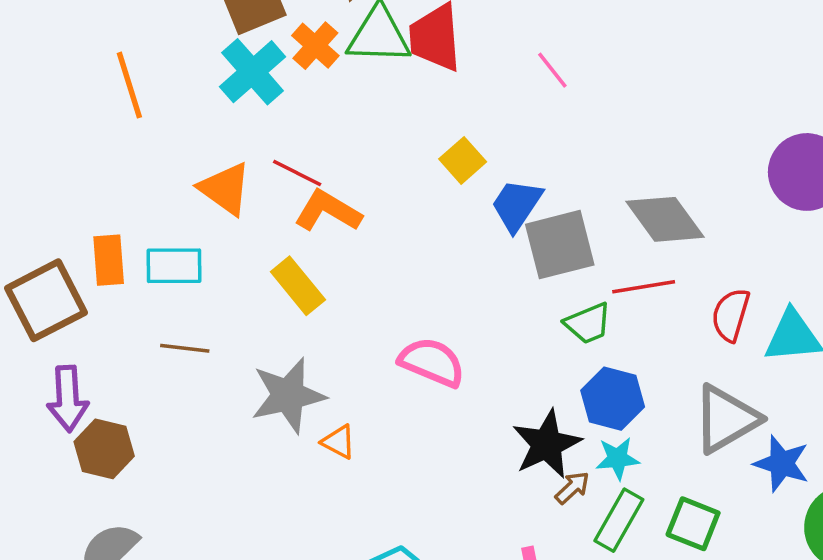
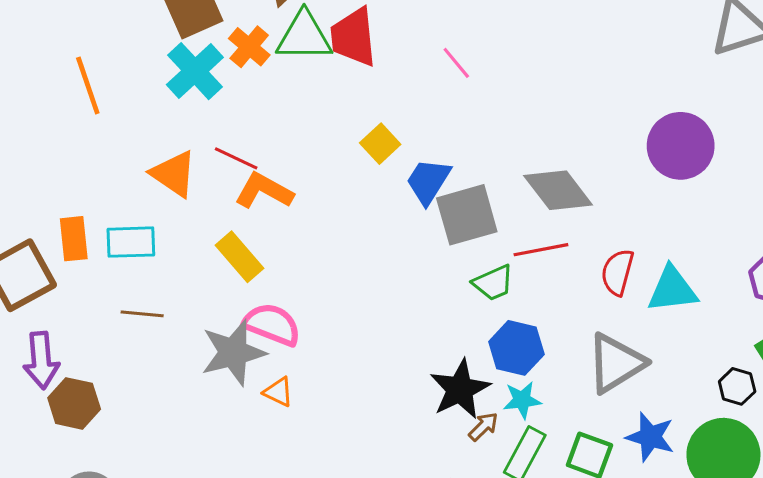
pink semicircle: (432, 362) -> (272, 324), moved
blue star: (782, 464) -> (650, 437), moved

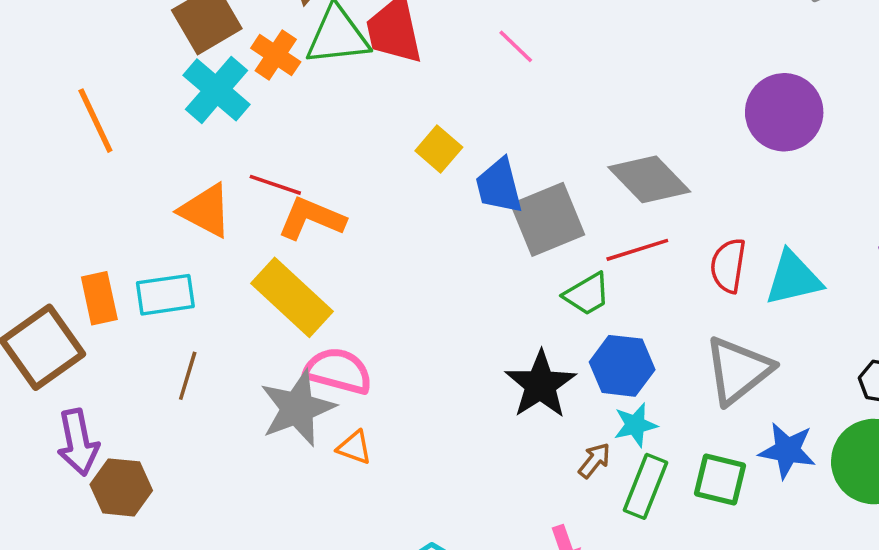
blue trapezoid: (428, 181) -> (499, 186), turned -40
yellow rectangle: (239, 257) -> (292, 297), size x1.4
brown line: (142, 314) -> (188, 376), turned -72
black star: (460, 389) -> (540, 385), moved

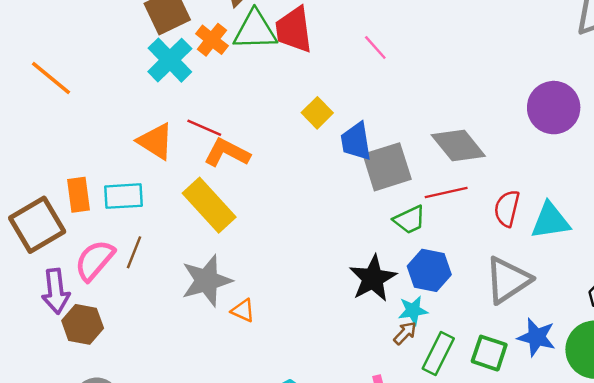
orange line: (95, 121) -> (51, 78), moved, turned -30
pink semicircle: (338, 371) -> (95, 260), moved, turned -69
cyan star: (635, 425) -> (413, 310), moved

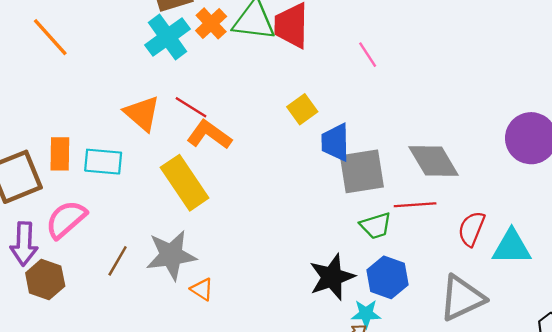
brown line: (134, 252) -> (118, 261), moved

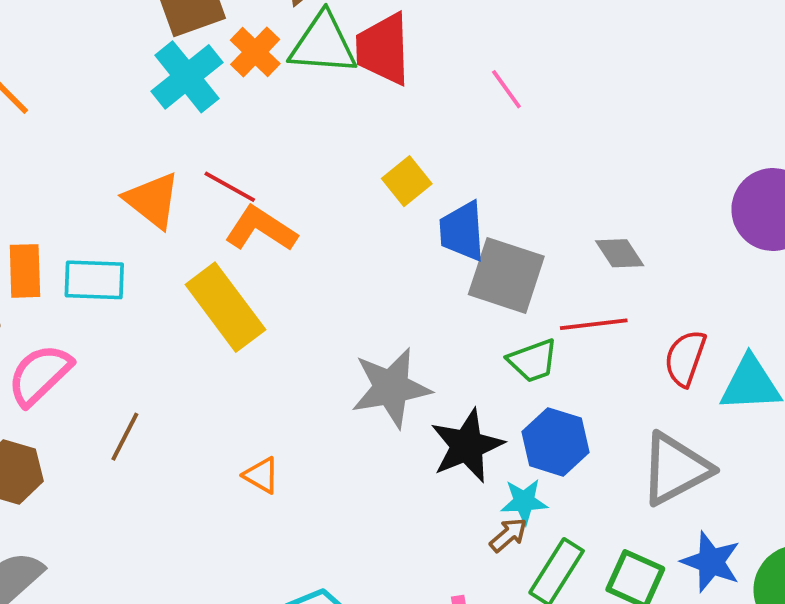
gray diamond: (434, 161) -> (620, 253), size x0.6
gray square: (362, 171) -> (506, 275), turned 30
gray star: (171, 255) -> (391, 388), moved

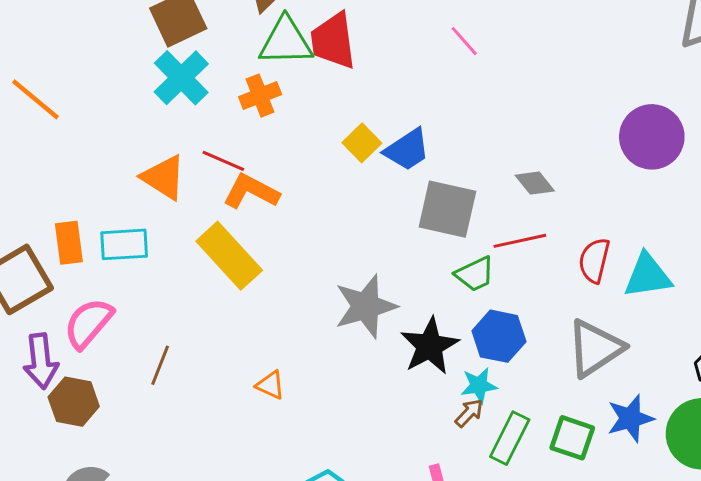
orange cross: (255, 52) -> (260, 96), moved, turned 30
pink line: (506, 89) -> (464, 41), moved
blue trapezoid: (462, 231) -> (407, 150), moved, turned -114
blue star: (711, 562) -> (630, 418), turned -30

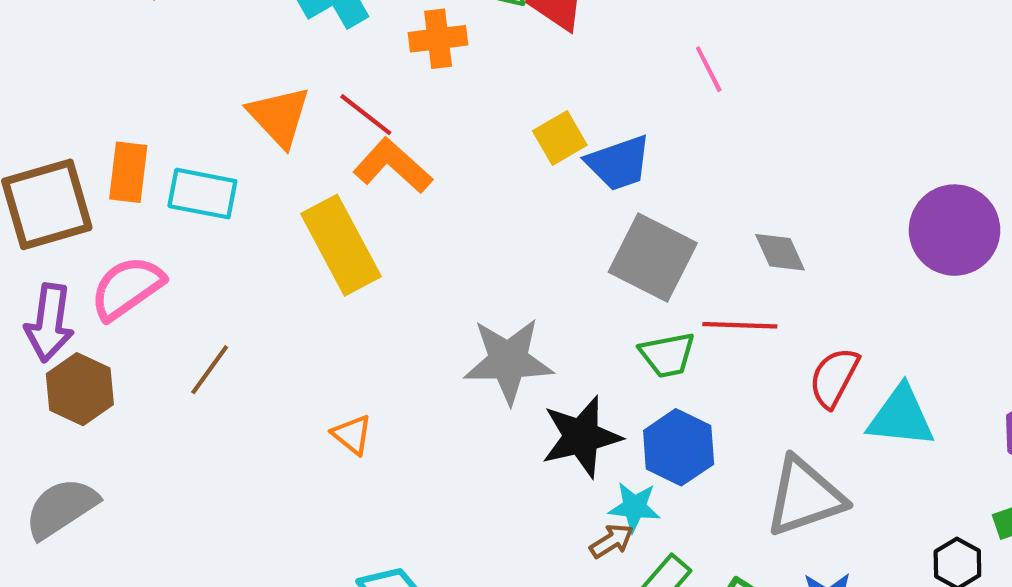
pink line: (464, 41) -> (709, 69), moved

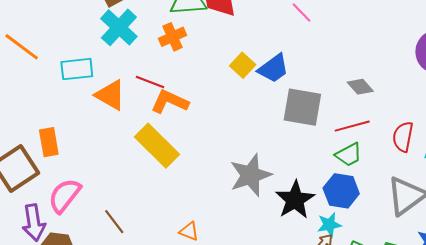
cyan rectangle: (202, 194) -> (77, 69), moved
green trapezoid: (667, 355) -> (349, 155), moved
brown line: (210, 370) -> (114, 222), turned -56

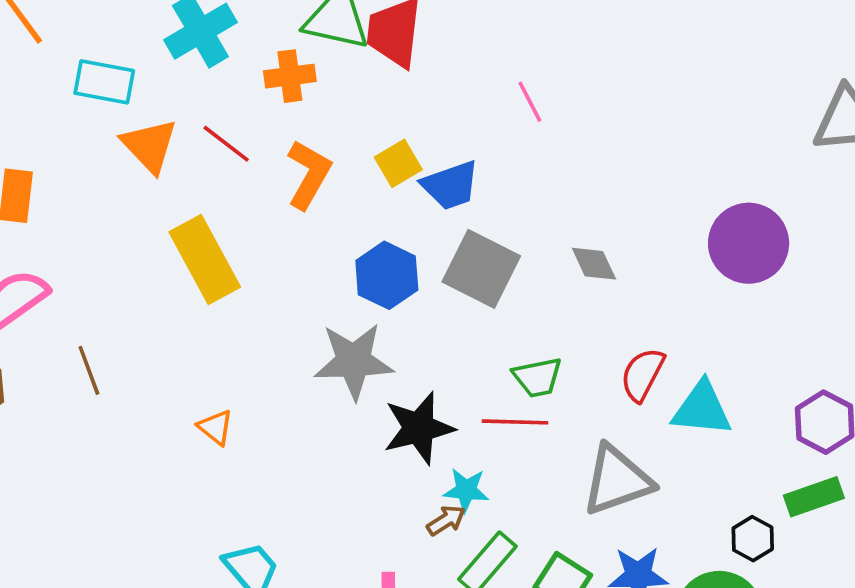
orange L-shape: (170, 102) -> (309, 174), moved, turned 78
red line: (352, 126) -> (515, 422), moved
blue hexagon: (341, 191) -> (387, 275), moved

